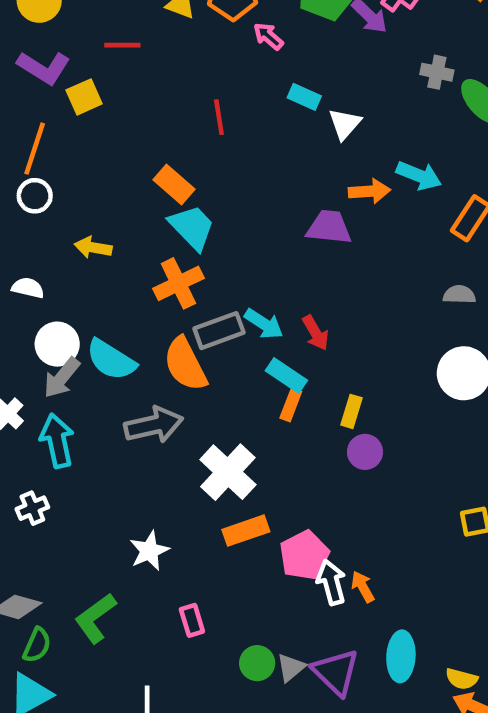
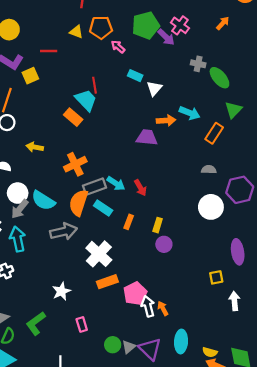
cyan trapezoid: (192, 227) -> (86, 100), moved
orange semicircle: (185, 364) -> (78, 203), turned 45
cyan rectangle: (286, 376) -> (103, 208), moved

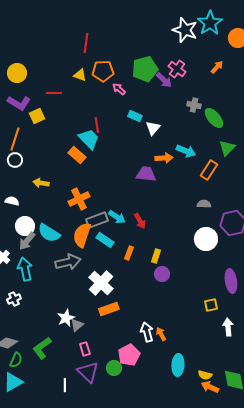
pink pentagon: (135, 293) -> (129, 355), moved
gray triangle: (129, 347) -> (77, 325), moved
purple triangle: (150, 349) -> (88, 372), moved

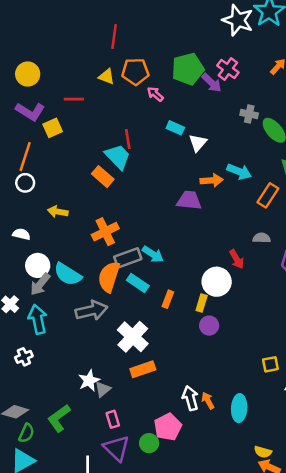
red arrow: (140, 221) -> (237, 259), moved
white circle: (206, 239) -> (217, 282), moved
cyan ellipse: (178, 365) -> (239, 408), moved

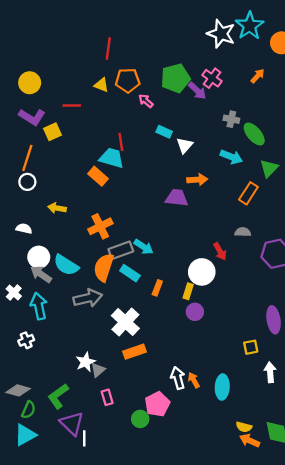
cyan trapezoid: (118, 157) -> (112, 158), turned -30
cyan arrow: (239, 172) -> (231, 157), moved
gray arrow: (40, 284) -> (41, 274), turned 85
purple triangle: (117, 448) -> (72, 424), moved

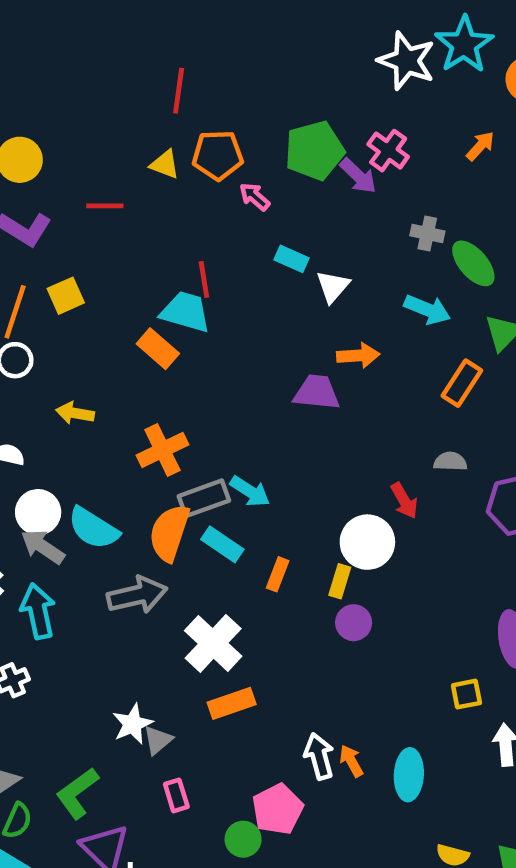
yellow square: (52, 132) -> (66, 296), moved

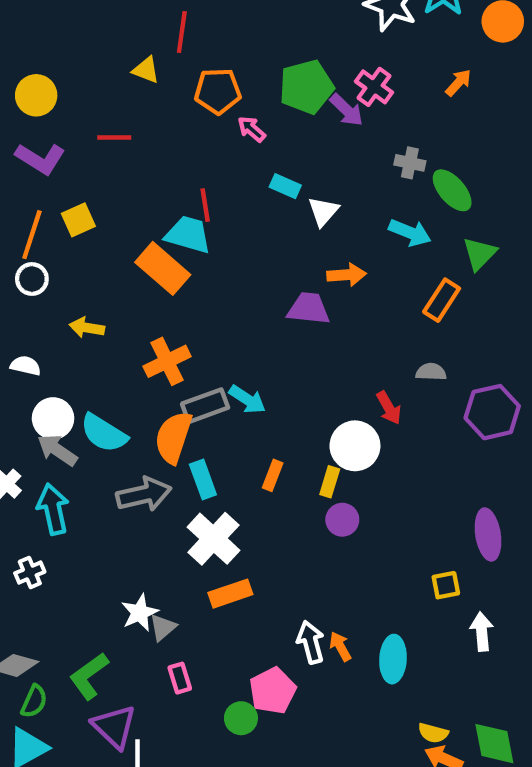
yellow triangle: (165, 164) -> (146, 70), moved
orange rectangle: (158, 349) -> (163, 268), size x1.4
cyan rectangle: (222, 544) -> (203, 480), moved, turned 36

